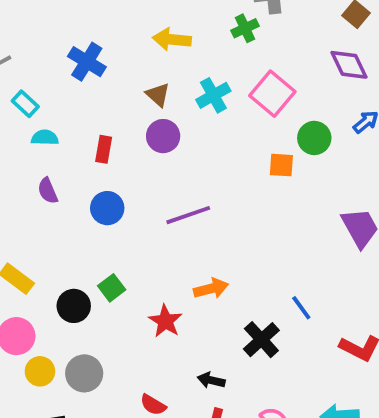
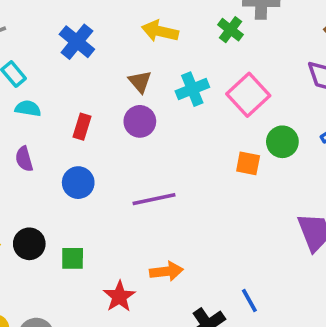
green cross: (245, 28) -> (230, 30), turned -35
green square: (112, 288) -> (73, 258), turned 30
black circle: (74, 306) -> (29, 244), moved

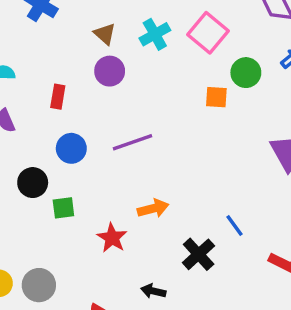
red rectangle: (82, 127) -> (58, 97), moved
blue circle: (78, 183) -> (71, 148), moved
black circle: (29, 244) -> (33, 183), moved

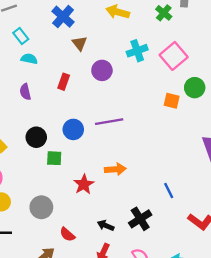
brown triangle: (105, 34) -> (80, 43), moved
blue circle: (71, 148) -> (73, 129), moved
black cross: (199, 254) -> (140, 219), moved
gray circle: (39, 285) -> (41, 207), moved

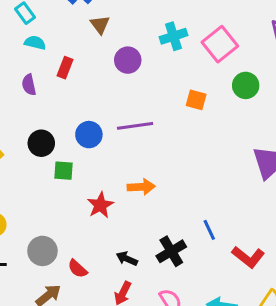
red rectangle: (64, 82) -> (65, 68), moved
orange square: (172, 101) -> (196, 100), moved
blue line: (169, 191) -> (209, 230), moved
gray circle: (41, 207) -> (42, 251), moved

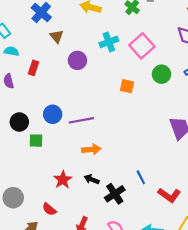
purple line: (135, 126) -> (81, 120), moved
red star: (100, 205) -> (63, 180), moved
gray circle: (42, 251) -> (13, 198), moved
black arrow: (127, 259) -> (92, 179), moved

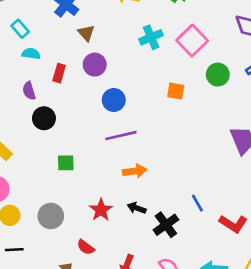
purple circle: (77, 60) -> (95, 65), moved
blue circle: (53, 114) -> (114, 100), moved
black circle: (19, 122) -> (44, 118), moved
gray circle: (13, 198) -> (51, 216), moved

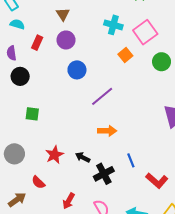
cyan cross: (151, 37) -> (113, 25), turned 30
orange square: (176, 91) -> (125, 55), moved, turned 32
purple line: (121, 136) -> (102, 96), moved, turned -35
orange arrow: (135, 171) -> (107, 131), moved

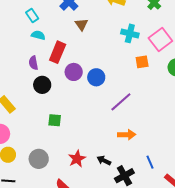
purple circle: (66, 40) -> (74, 72), moved
red rectangle: (37, 43) -> (58, 52), size x1.5
orange square: (125, 55) -> (142, 62), turned 32

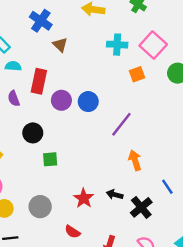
black circle: (42, 85) -> (33, 133), moved
orange arrow: (127, 135) -> (135, 160), turned -96

